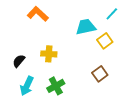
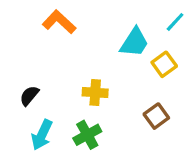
cyan trapezoid: (86, 27) -> (134, 42), turned 135
yellow cross: (49, 54) -> (95, 93), moved

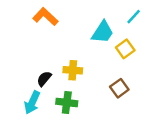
black semicircle: (29, 96) -> (44, 79), moved
green cross: (87, 135) -> (67, 103), turned 36

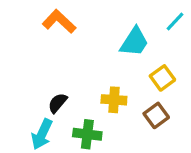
yellow square: (125, 49) -> (162, 78), moved
yellow cross: (73, 70) -> (114, 100), moved

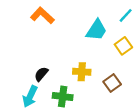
yellow square: (162, 78) -> (123, 46), moved

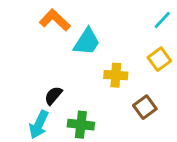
cyan trapezoid: (96, 30) -> (87, 42), moved
yellow cross: (82, 72) -> (116, 75), moved

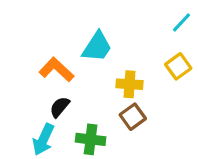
orange L-shape: (55, 20) -> (56, 70), moved
brown square: (145, 107) -> (133, 117), moved

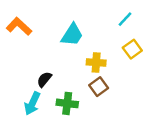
cyan line: (182, 22) -> (125, 19), moved
orange L-shape: (56, 70) -> (19, 26), moved

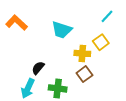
cyan trapezoid: (72, 35) -> (62, 30), turned 75
yellow square: (132, 49) -> (101, 42), moved

